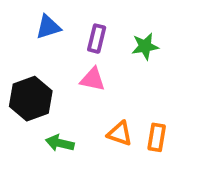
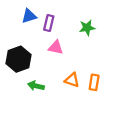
purple rectangle: (97, 39) -> (49, 23), moved

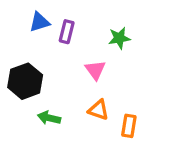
pink triangle: (56, 47) -> (95, 70), moved, turned 42
orange rectangle: (94, 82) -> (129, 126), moved

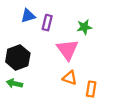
pink triangle: (95, 70) -> (67, 50), size x1.5
green arrow: (49, 118) -> (14, 83), moved

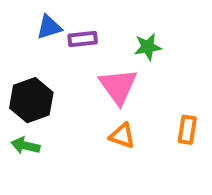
purple rectangle: (47, 23) -> (83, 39), turned 70
orange rectangle: (91, 89) -> (187, 130), moved

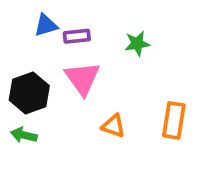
pink triangle: (118, 86) -> (82, 78), moved
orange rectangle: (187, 130) -> (174, 120), size x1.4

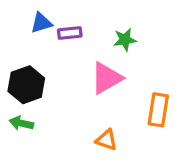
pink triangle: (82, 78) -> (106, 78), moved, turned 36
orange triangle: (113, 126) -> (106, 140), moved

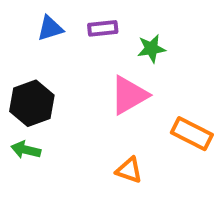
purple rectangle: (70, 33) -> (103, 28), moved
orange rectangle: (158, 110) -> (192, 134), turned -72

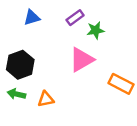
purple rectangle: (103, 28) -> (75, 18), moved, turned -30
orange triangle: (129, 170) -> (46, 99), moved, turned -30

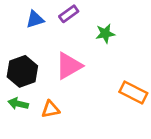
purple rectangle: (75, 18) -> (69, 14), moved
pink triangle: (81, 60) -> (69, 66), moved

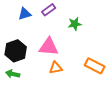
pink triangle: (69, 66) -> (49, 47), turned 35
orange triangle: (50, 109) -> (56, 68), moved

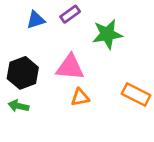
green star: (75, 24) -> (107, 34), size x1.5

